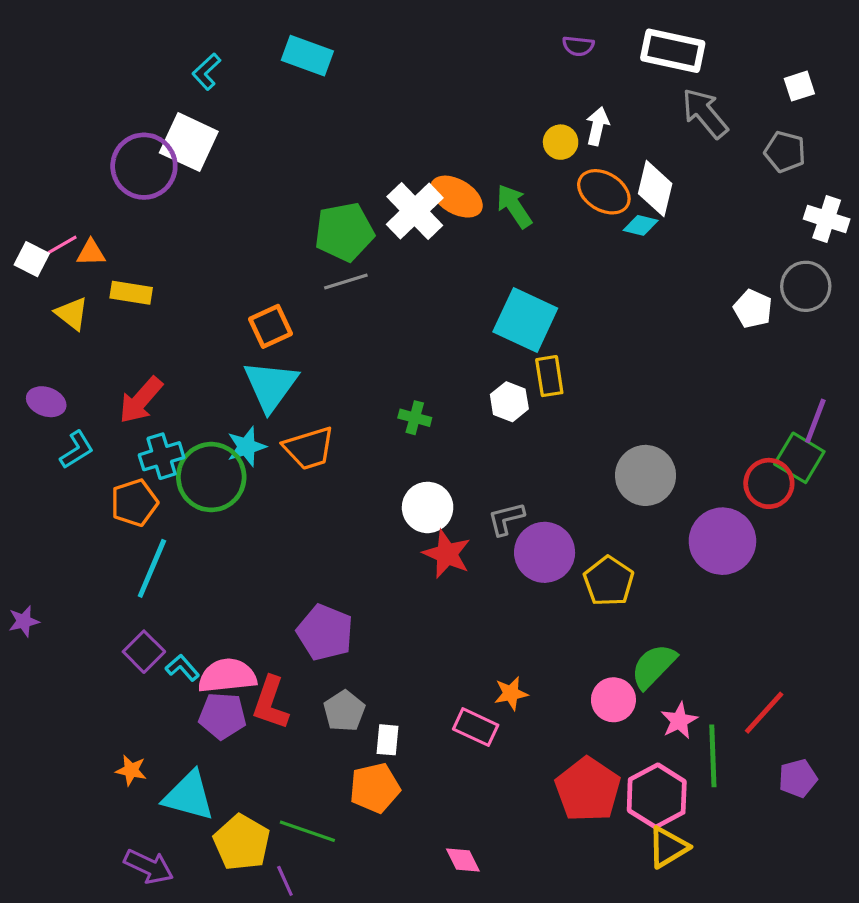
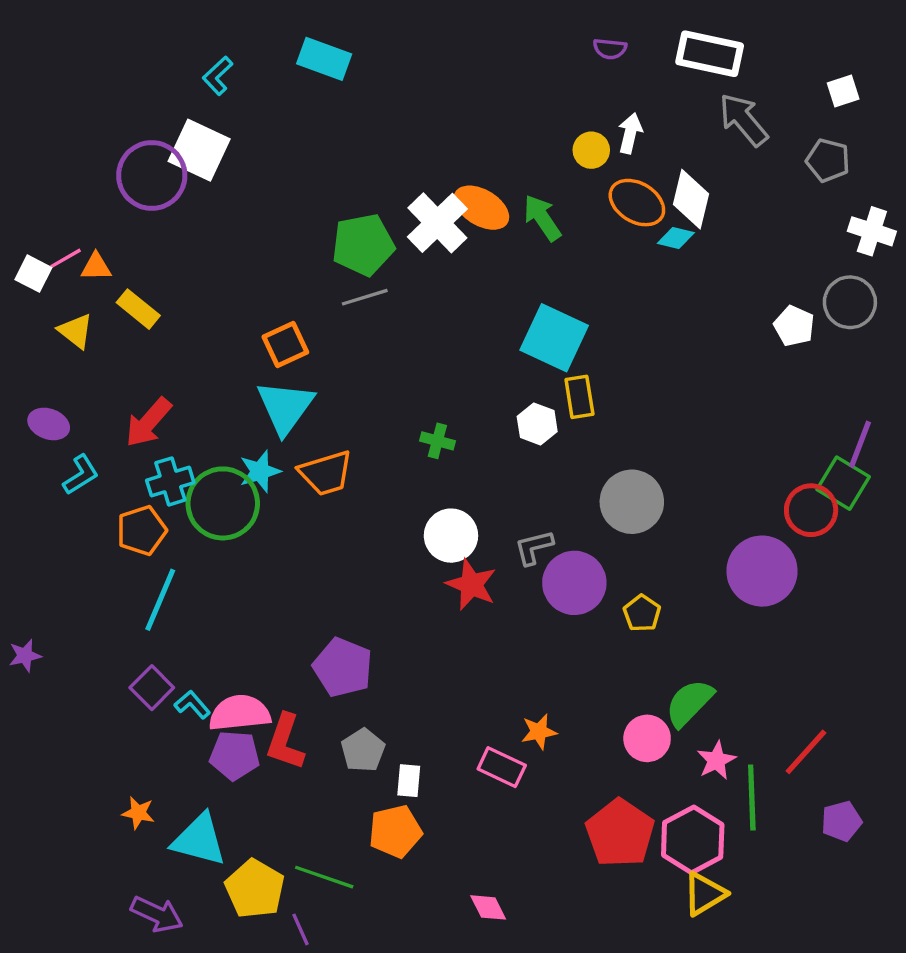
yellow rectangle: (131, 293) -> (138, 309), turned 30
gray circle: (646, 475) -> (632, 502), moved
yellow pentagon: (609, 581) -> (642, 613), size x0.7

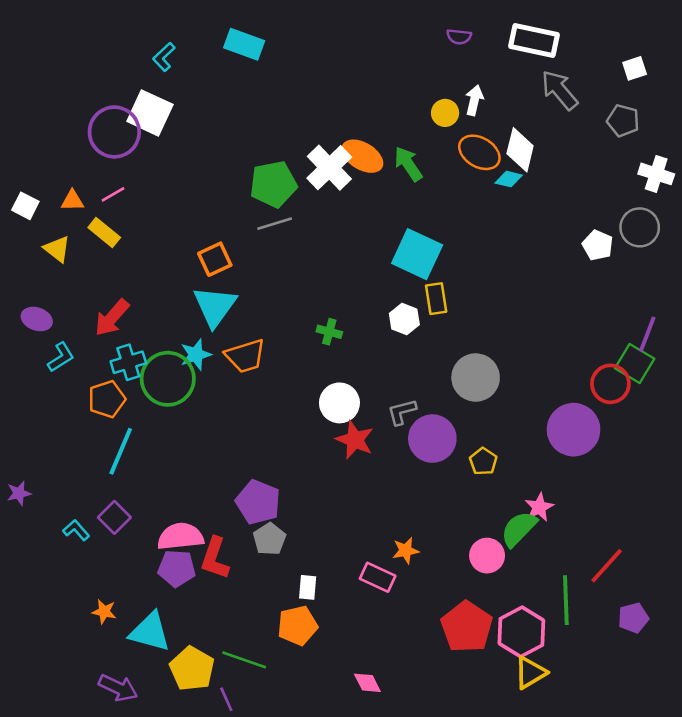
pink line: (66, 258) -> (113, 194), moved
cyan L-shape: (192, 705) -> (76, 530), moved
gray pentagon: (363, 750) -> (270, 539), moved
pink star: (716, 760) -> (539, 507), moved

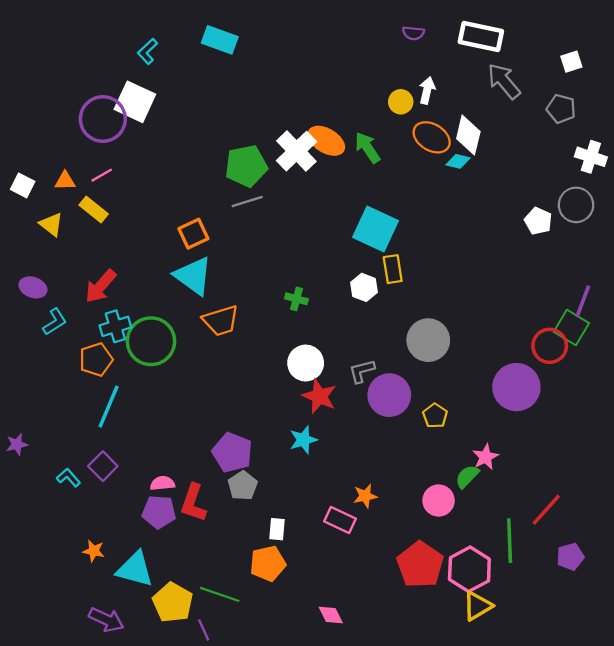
cyan triangle: (215, 306) -> (193, 276), turned -30
cyan star: (196, 355) -> (303, 440), moved
green semicircle: (519, 529) -> (467, 476), size x0.7
pink semicircle: (180, 536) -> (162, 483), size x0.6

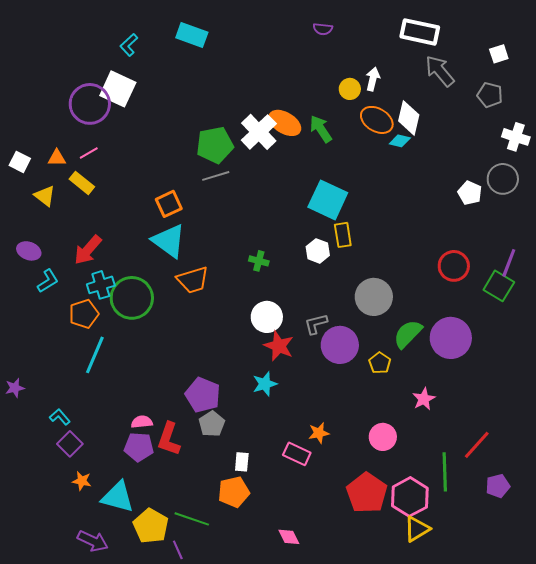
purple semicircle: (413, 33) -> (323, 29), moved
red circle: (550, 346) -> (454, 266), moved
purple square: (103, 466) -> (70, 444), moved
green semicircle: (467, 476) -> (408, 334), moved, size x1.4

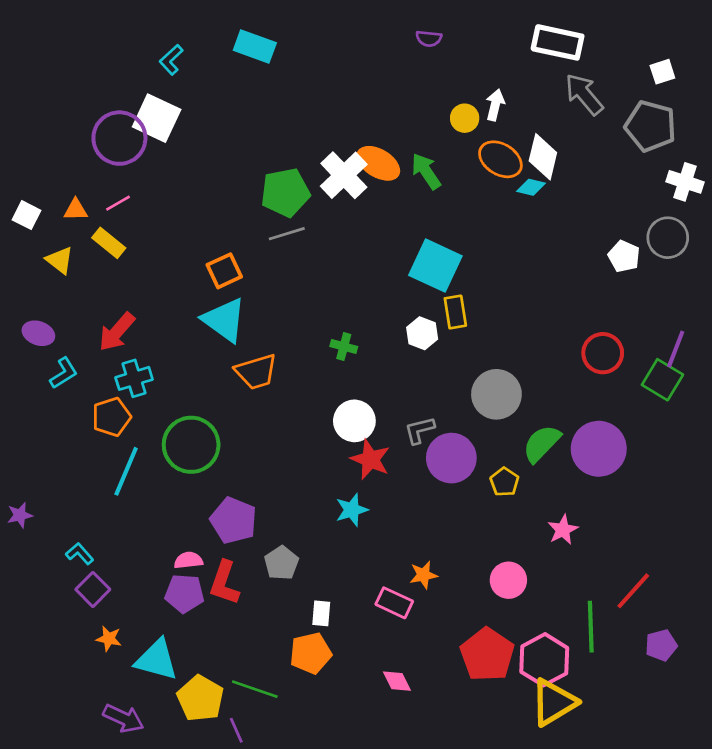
gray pentagon: (490, 95) -> (650, 126), size x1.5
green circle: (132, 298) -> (191, 445), moved
purple pentagon: (203, 395) -> (234, 520), moved
yellow triangle: (417, 529) -> (554, 702), size x1.4
pink diamond: (289, 537) -> (397, 681), moved

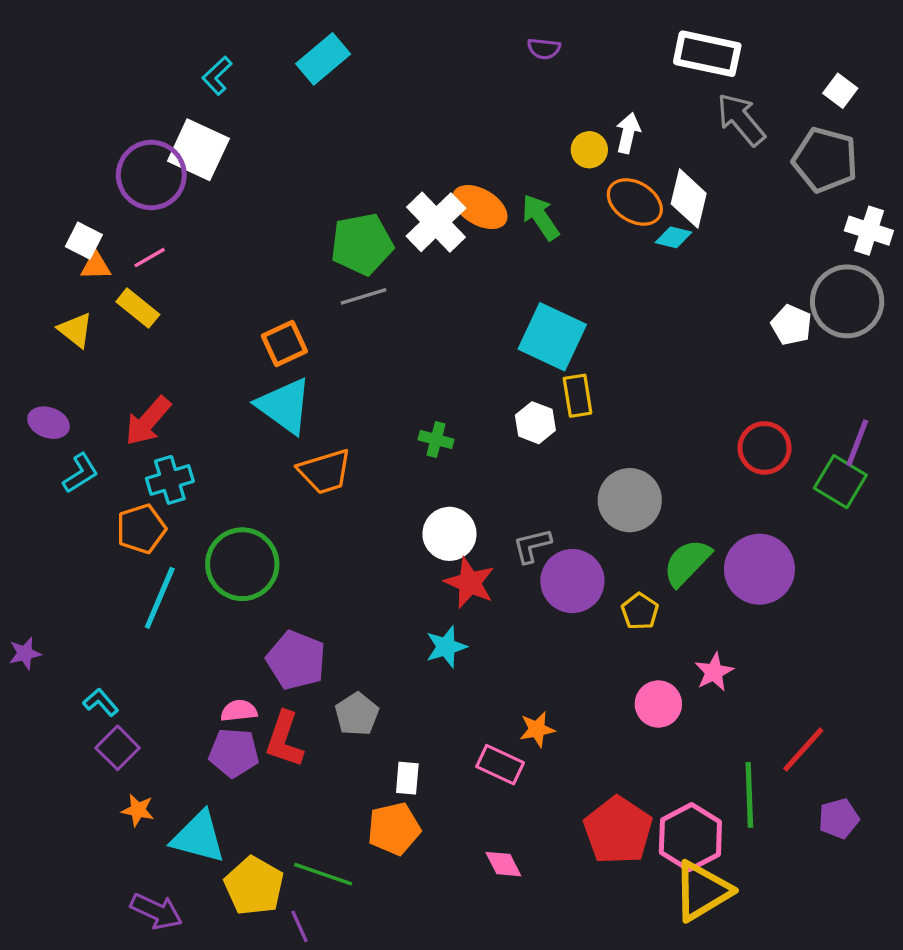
cyan rectangle: (255, 46) -> (323, 59), turned -60
white square: (662, 72) -> (840, 91), turned -35
white square: (26, 215) -> (84, 241), moved
gray circle: (668, 238) -> (847, 301), size x1.4
pink circle: (508, 580) -> (658, 704), moved

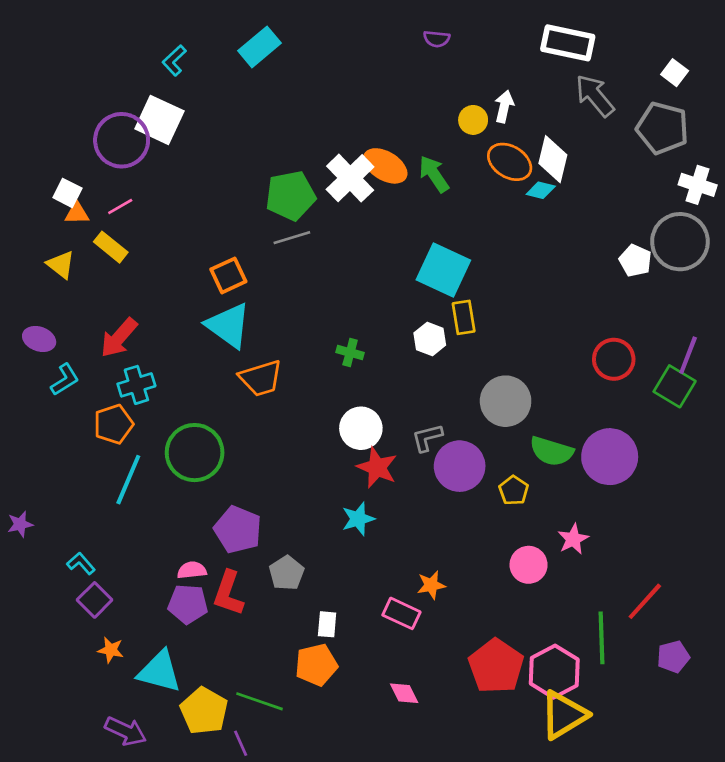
green semicircle: (687, 562) -> (552, 451), turned -117

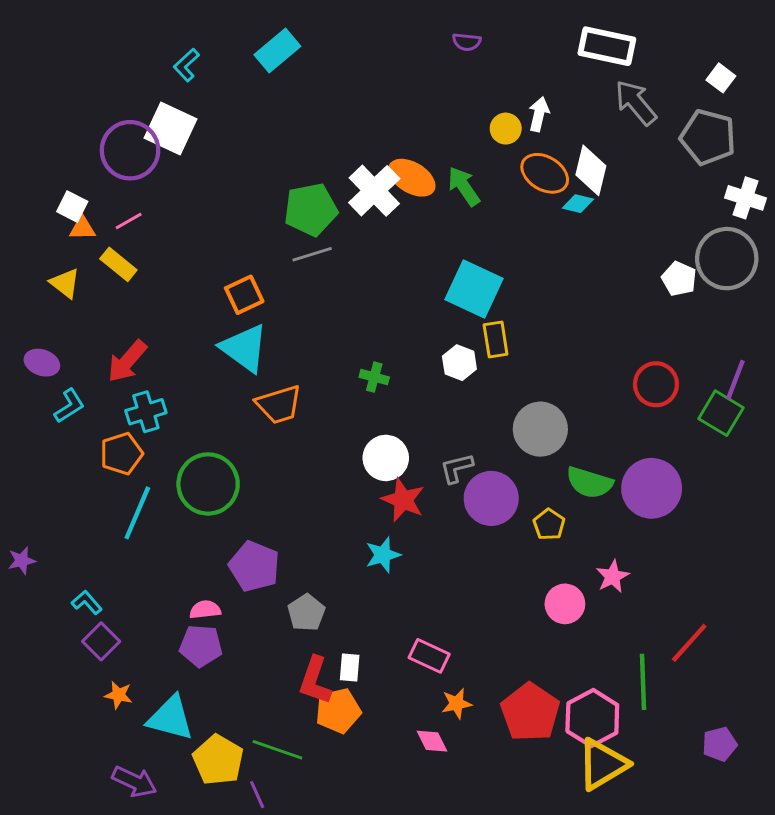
orange star: (431, 585) -> (457, 704), moved
red L-shape: (228, 593) -> (315, 680), moved
purple pentagon: (673, 657) -> (720, 744), moved

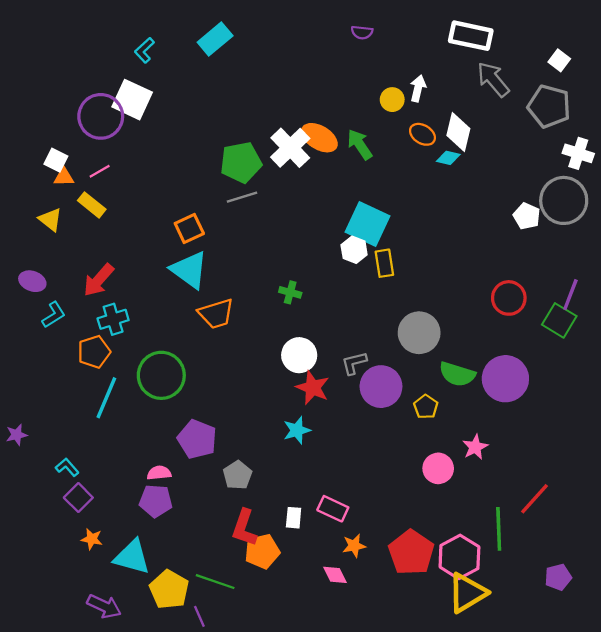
orange ellipse: (545, 173) -> (422, 134), size x0.7
white hexagon: (459, 363) -> (354, 250), moved
white rectangle: (350, 667) -> (294, 518), moved

